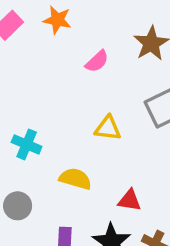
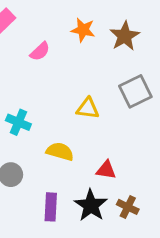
orange star: (57, 20) -> (83, 30), moved
pink semicircle: (97, 61) -> (40, 51), moved

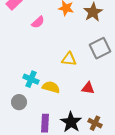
cyan cross: (18, 122) -> (31, 79), moved
red triangle: (106, 170) -> (88, 88), moved

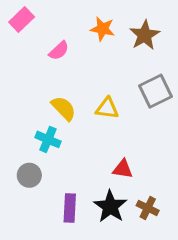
yellow semicircle: (51, 87) -> (64, 108), moved, turned 30
red triangle: (88, 88) -> (123, 169), moved

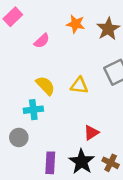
cyan cross: (48, 139) -> (33, 110), turned -30
red triangle: (123, 169) -> (91, 133), turned -42

